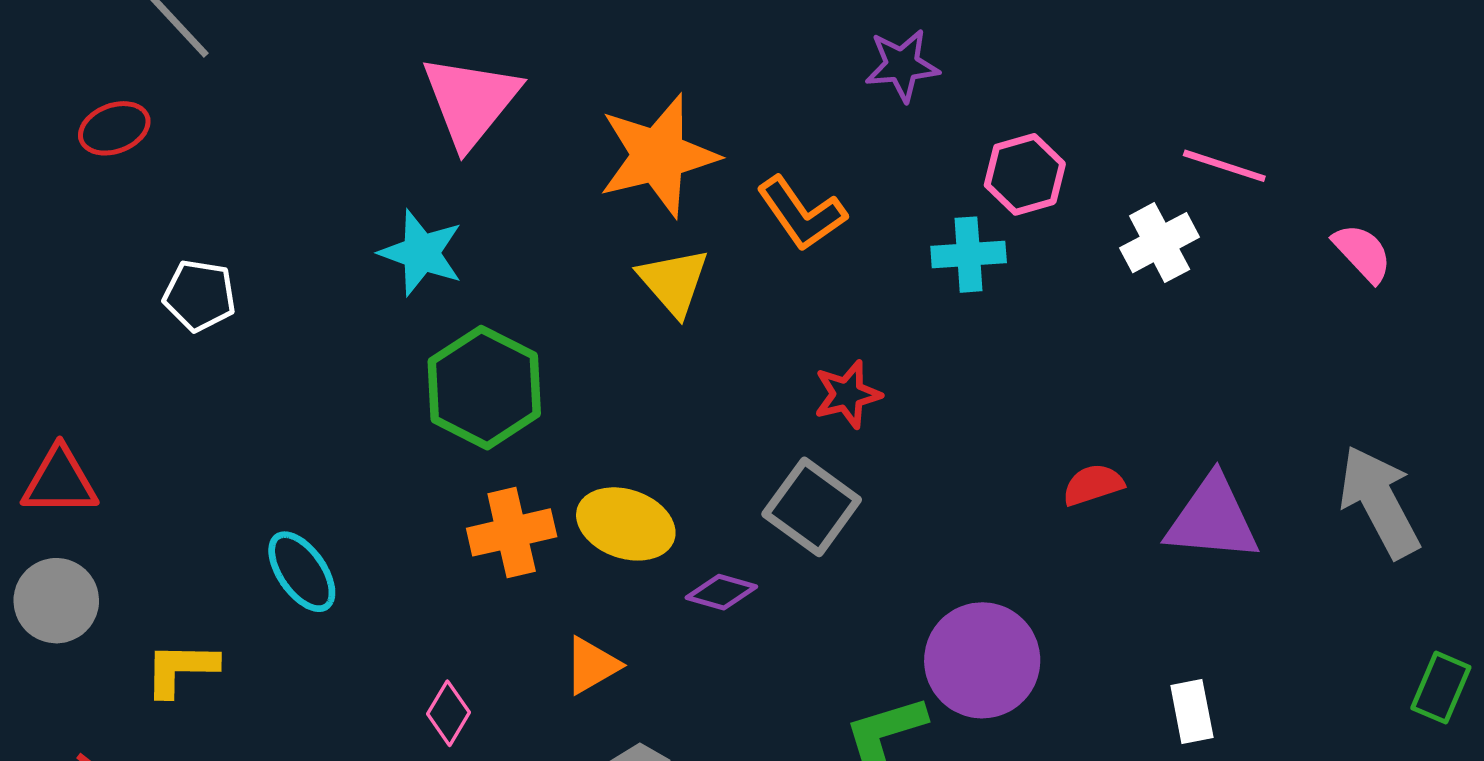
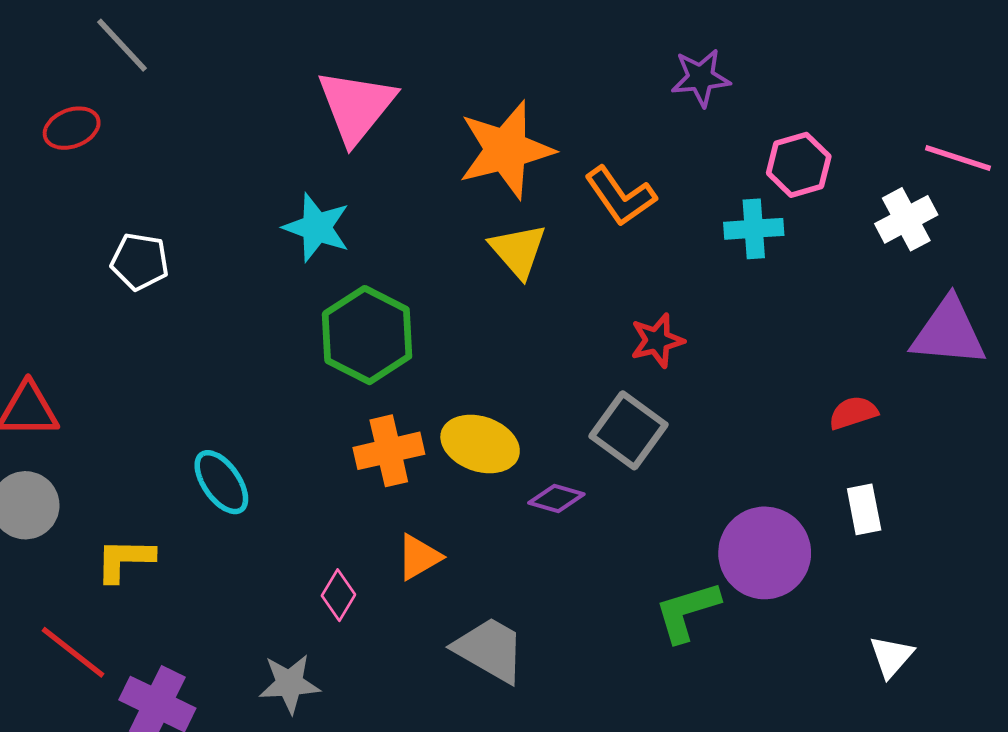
purple triangle: (1212, 519) -> (948, 332), moved
orange triangle: (592, 665) -> (419, 557), moved
white rectangle: (1192, 711) -> (864, 509), moved

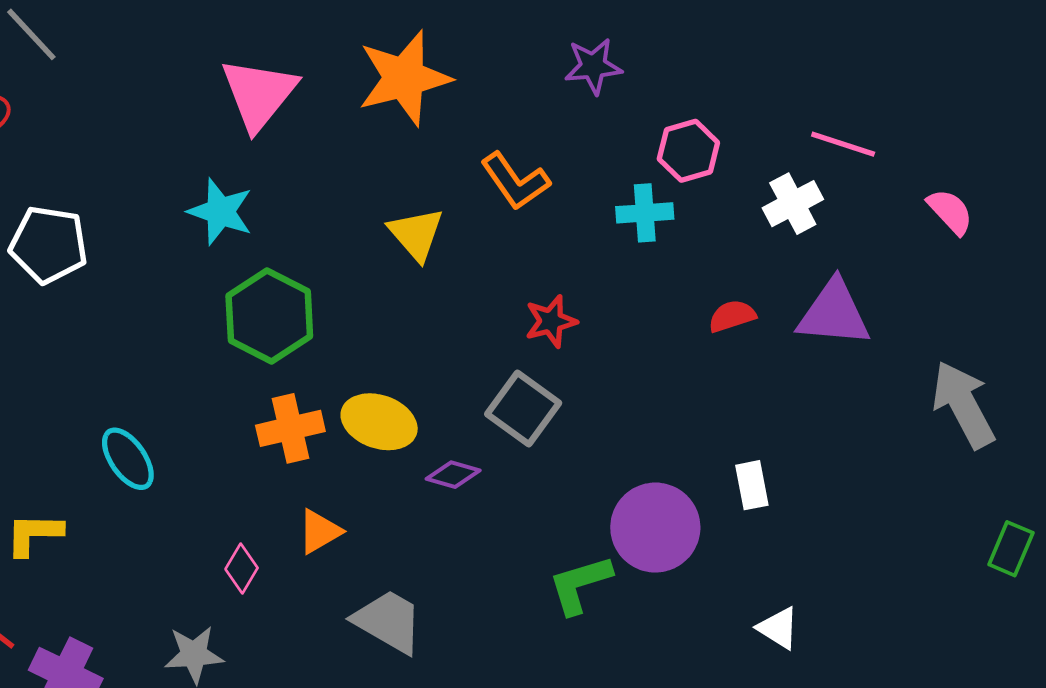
orange star: (506, 150) -> (404, 78), moved
white pentagon: (140, 262) -> (49, 245), size x1.4
red semicircle: (853, 413) -> (732, 316), moved
white triangle: (891, 656) -> (778, 628), turned -39

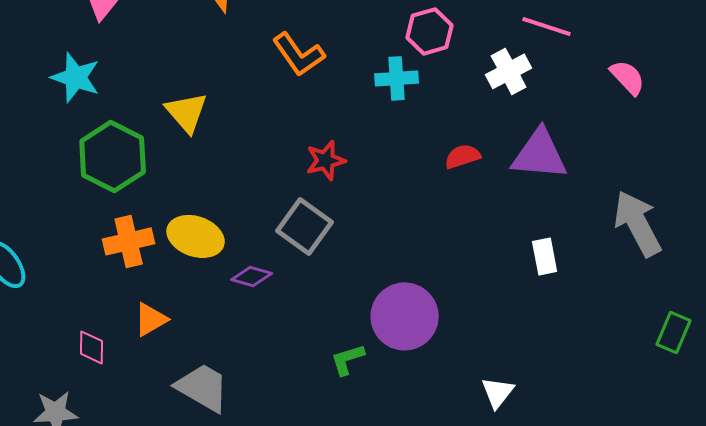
yellow triangle: (416, 234) -> (187, 112), moved
white rectangle: (752, 485) -> (545, 256), moved
pink diamond: (242, 569) -> (92, 347), turned -30
green L-shape: (580, 584) -> (348, 359), size x0.7
white triangle: (778, 628) -> (498, 392), turned 36

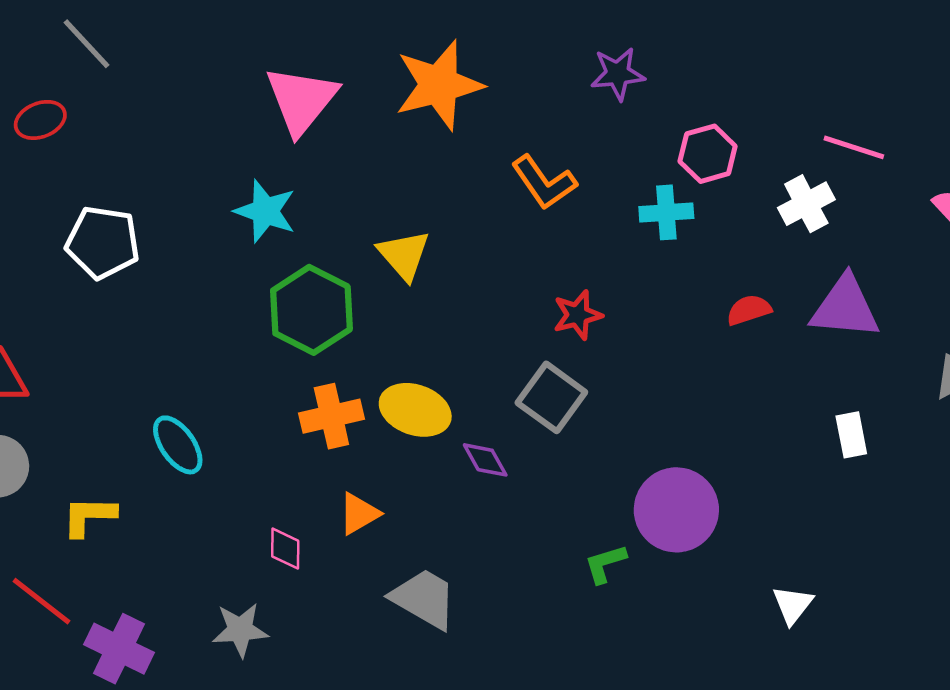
purple diamond: (252, 276) -> (485, 460), turned 45

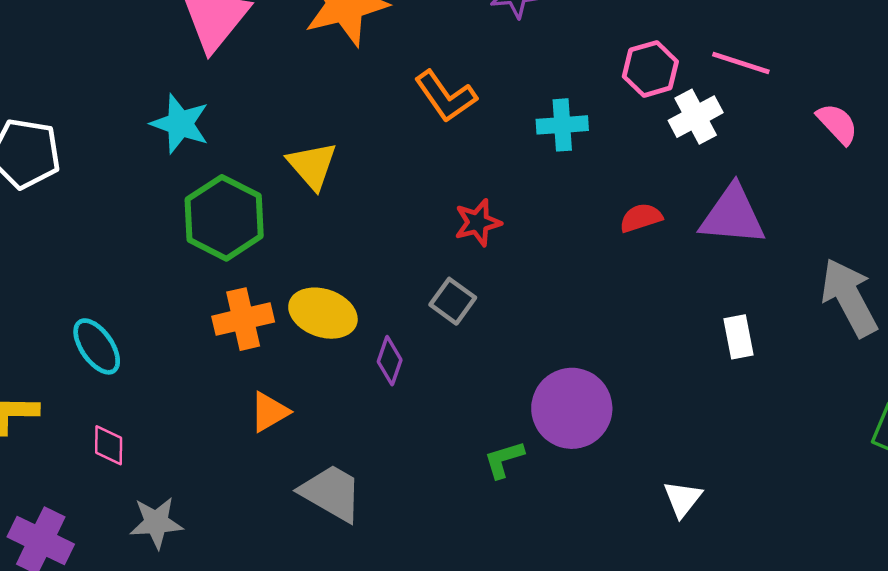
pink hexagon: (708, 154) -> (650, 69), moved
gray square: (551, 397) -> (453, 301), size x0.7
purple diamond: (485, 460) -> (390, 361), turned 48
pink diamond: (285, 549) -> (109, 445), moved

